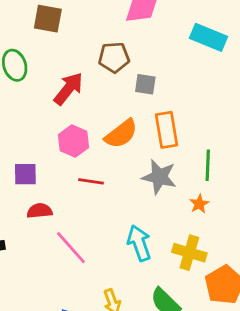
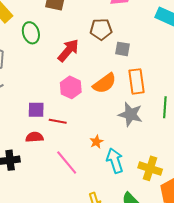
red line: (91, 181) -> (58, 121), moved
orange star: (199, 204) -> (96, 142), moved
red semicircle: (40, 211) -> (34, 137), moved

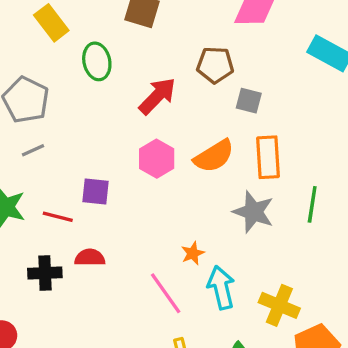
red line: (58, 121) -> (58, 217), moved
red semicircle: (34, 137) -> (90, 258), moved
pink line: (67, 162) -> (166, 293), moved

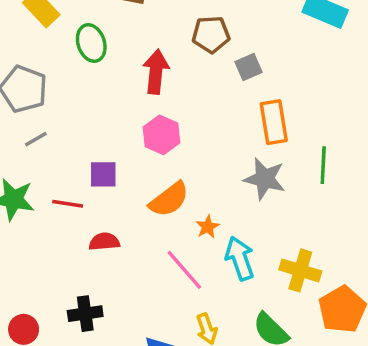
red arrow: (157, 96) -> (156, 72), turned -33
gray square: (249, 101) -> (249, 67), turned -32
orange semicircle: (214, 156) -> (169, 199), moved
black cross: (45, 273) -> (85, 314), moved

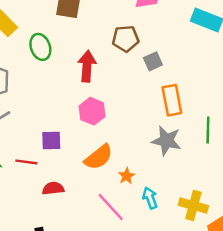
cyan arrow: (240, 258) -> (150, 198), size x0.7

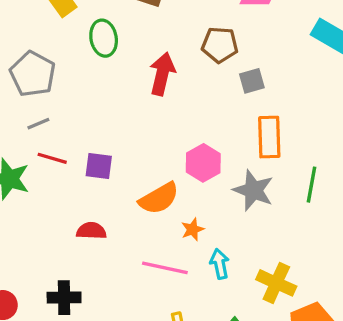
pink hexagon: (92, 111) -> (203, 163), moved
red line: (26, 162) -> (52, 158), moved
pink line: (111, 207) -> (165, 268), turned -44

